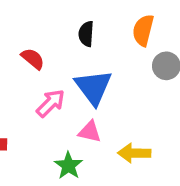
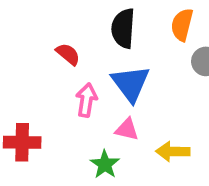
black semicircle: (86, 34) -> (123, 28), size x1.5
pink arrow: (51, 103) -> (86, 100), turned -36

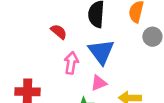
pink triangle: (127, 129) -> (99, 83), turned -35

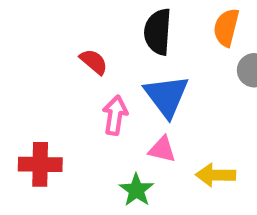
pink triangle: (99, 83) -> (162, 149), turned 35

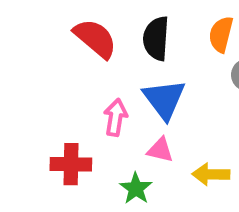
red semicircle: (94, 62) -> (95, 38), moved, size x1.6
red cross: (40, 164) -> (71, 164), moved

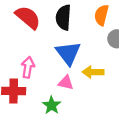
pink arrow: (116, 117) -> (28, 67), moved
yellow arrow: (211, 174) -> (93, 72), moved

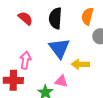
red semicircle: (28, 17) -> (25, 18), size x0.7
pink triangle: (66, 83) -> (61, 81), moved

